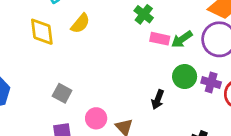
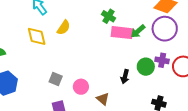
pink rectangle: (160, 39) -> (122, 33), size x1.5
green circle: (185, 77) -> (146, 67), moved
pink circle: (96, 118) -> (81, 87), moved

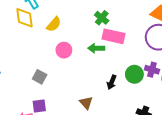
green arrow: (138, 31) -> (96, 48), moved, turned 35
yellow diamond: (37, 36) -> (24, 18), moved
pink circle: (81, 87) -> (64, 50), moved

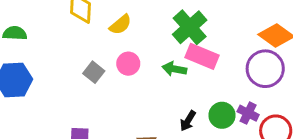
green cross: (102, 18) -> (190, 27), size x1.6
gray square: (40, 77) -> (94, 72), moved

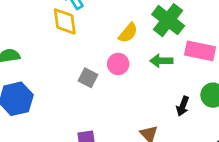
yellow semicircle: (120, 25) -> (128, 33), moved
pink rectangle: (202, 56) -> (200, 51), moved

